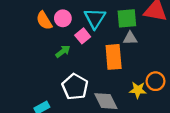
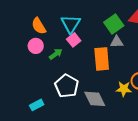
pink circle: (63, 18) -> (36, 46), moved
cyan triangle: (95, 18) -> (71, 24), moved
green square: (127, 18) -> (114, 24), turned -30

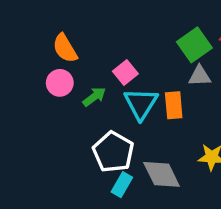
cyan triangle: (71, 24) -> (141, 104), moved
orange rectangle: (102, 59) -> (174, 105), size x0.7
cyan rectangle: (37, 105) -> (122, 185), moved, turned -32

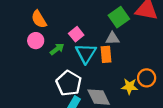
gray triangle: (200, 76) -> (112, 38), moved

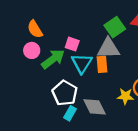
pink square: (76, 34) -> (72, 44), turned -32
gray triangle: (112, 38) -> (108, 48), size x1.6
green arrow: (57, 49) -> (53, 59), size x1.6

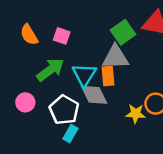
pink square: (72, 44) -> (62, 36), moved
pink circle: (32, 50) -> (25, 102), moved
gray diamond: (95, 107) -> (94, 95), moved

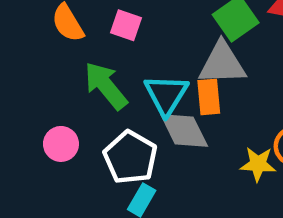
green arrow: (50, 70) -> (106, 86), turned -92

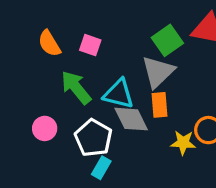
gray triangle: (222, 63) -> (158, 72), turned -42
cyan triangle: (166, 95) -> (119, 94), turned -48
orange rectangle: (209, 97) -> (160, 105), moved

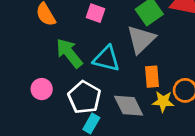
pink square: (90, 45) -> (95, 13), moved
orange rectangle: (160, 105) -> (152, 77), moved
gray diamond: (131, 119) -> (129, 106), moved

